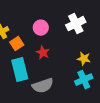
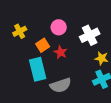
white cross: (76, 24) -> (90, 35), moved
orange square: (17, 44) -> (43, 45), moved

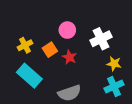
yellow cross: (20, 31) -> (25, 45), moved
cyan rectangle: (38, 69) -> (29, 76), moved, turned -35

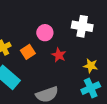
white cross: (101, 39) -> (82, 26), moved, turned 36
red star: (69, 57) -> (59, 55), moved

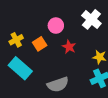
white cross: (82, 26) -> (91, 19), turned 30

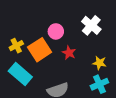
orange square: (40, 44) -> (40, 50), size x1.6

